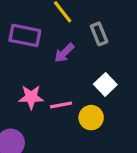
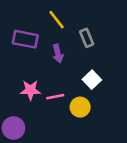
purple arrow: (64, 53) -> (58, 54), turned -60

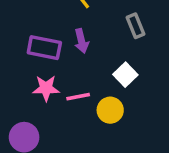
gray rectangle: (87, 38) -> (136, 26), moved
purple rectangle: (25, 39) -> (44, 48), moved

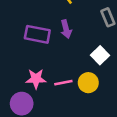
pink star: (46, 88) -> (36, 79), moved
pink line: (78, 97) -> (63, 83), moved

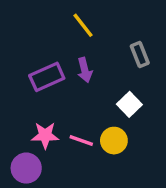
purple rectangle: (37, 34) -> (47, 77), turned -35
pink line: (63, 83) -> (81, 141), turned 30

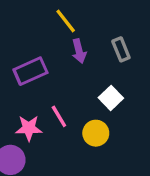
purple arrow: (85, 70) -> (79, 51), moved
pink line: (81, 141) -> (59, 116), moved, turned 40

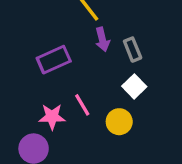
gray rectangle: (121, 49) -> (133, 50), moved

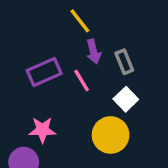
pink line: (82, 105) -> (82, 80), moved
yellow circle: (119, 122) -> (111, 135), size x1.4

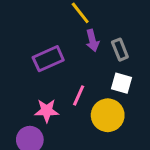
pink line: (82, 80) -> (79, 95), moved, turned 55
white square: (126, 99) -> (121, 83), turned -30

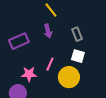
purple arrow: (92, 40) -> (48, 31), moved
purple rectangle: (48, 59) -> (19, 41), moved

